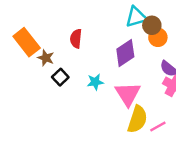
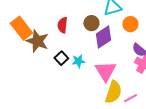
brown circle: (152, 25) -> (91, 23), moved
brown star: (46, 58) -> (37, 41), size x1.6
black square: (60, 77) -> (61, 58), moved

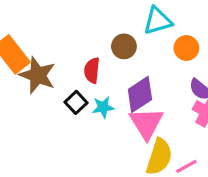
red semicircle: (62, 25) -> (92, 70), moved
purple diamond: (103, 37) -> (140, 94), moved

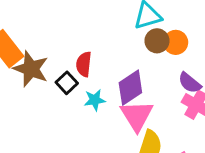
brown circle: (124, 46) -> (157, 41), moved
black square: (76, 102) -> (67, 83), moved

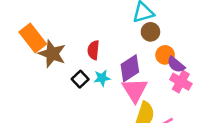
orange circle: (176, 42) -> (165, 55), moved
black square: (67, 83) -> (80, 79), moved

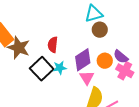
orange circle: (165, 55) -> (105, 61), moved
black square: (80, 79) -> (42, 69), size x1.6
pink triangle: (135, 90) -> (87, 78), size x0.7

